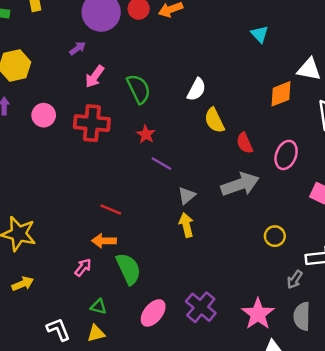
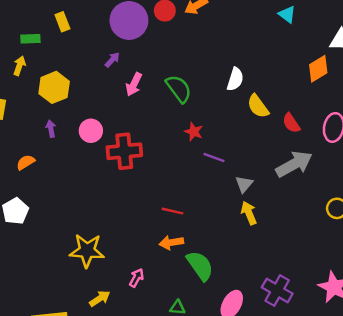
red cross: (92, 123) -> (124, 151), moved
pink arrow: (83, 267) -> (136, 278), moved

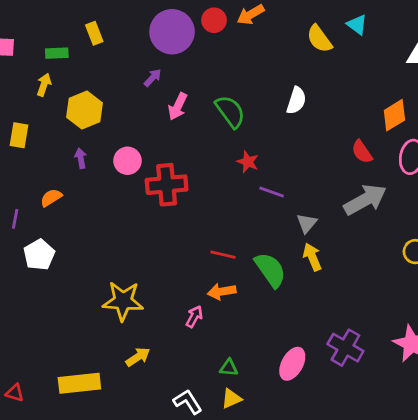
orange diamond: (318, 69) -> (394, 115), moved
yellow semicircle: (258, 106) -> (319, 39), moved
green semicircle: (200, 266) -> (270, 270), moved
pink arrow: (136, 278) -> (194, 317), moved

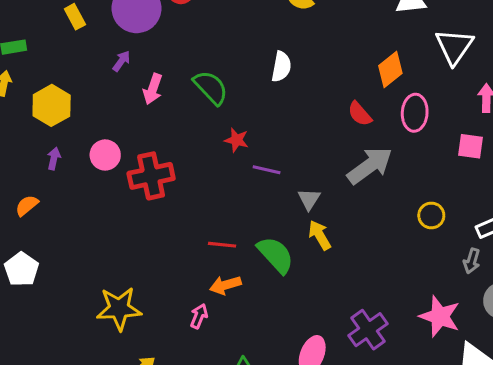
yellow rectangle: (94, 33) -> (75, 17), moved
purple arrow: (81, 158) -> (54, 159), turned 30
purple cross: (345, 348) -> (368, 330), turned 32

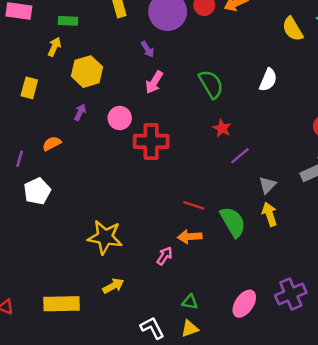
purple arrow: (121, 61) -> (147, 49), turned 98
pink arrow: (153, 89) -> (154, 82), moved
purple line: (267, 170) -> (240, 156), turned -65

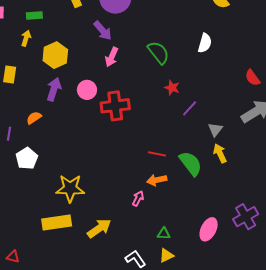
purple arrow: (147, 49) -> (103, 31), size x1.5
purple arrow: (80, 112) -> (54, 89), size x1.6
yellow star: (105, 237) -> (70, 188), moved
yellow arrow: (113, 286) -> (99, 228), size x1.4
yellow rectangle: (62, 304) -> (57, 222), moved

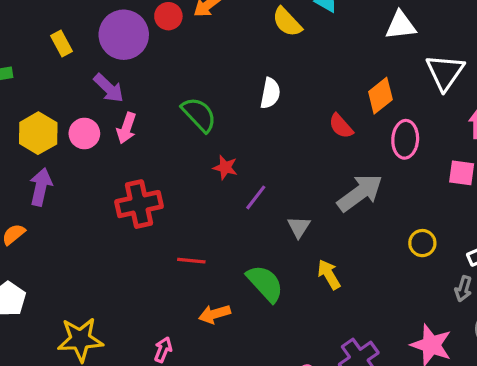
red semicircle: (253, 78) -> (341, 126), moved
pink circle: (87, 90) -> (84, 134), moved
yellow arrow: (220, 153) -> (329, 274), moved
red line: (157, 154) -> (191, 261), moved
pink arrow: (138, 198) -> (163, 350), moved

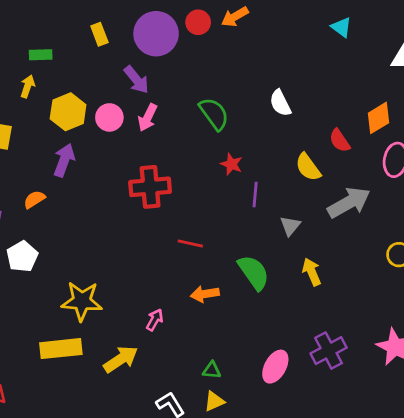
yellow semicircle: (287, 22) -> (308, 167), moved
white semicircle: (270, 93) -> (280, 103), turned 136
purple line: (256, 197) -> (255, 194), turned -40

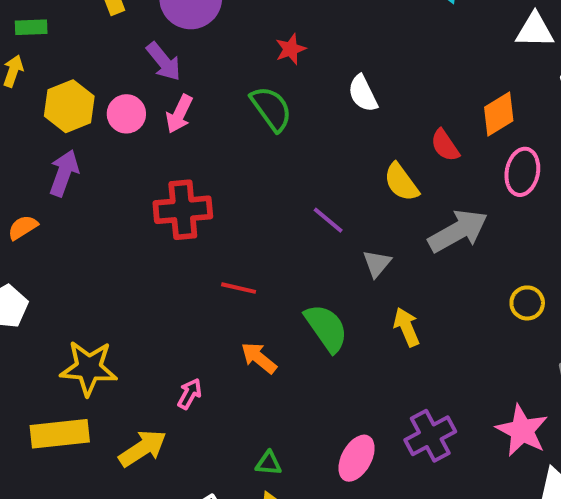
red star: (231, 164) -> (291, 49), moved, turned 30
purple line: (255, 194) -> (328, 220), turned -55
orange arrow: (205, 294) -> (259, 358), turned 48

